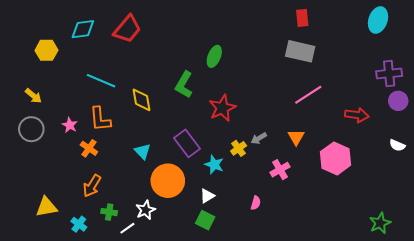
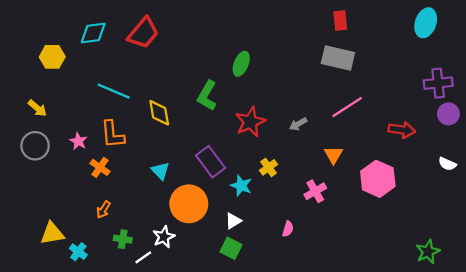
gray arrow: (259, 138) -> (298, 124), moved
orange arrow: (92, 186) -> (103, 210), size x0.7
cyan cross: (79, 224) -> (78, 252), moved

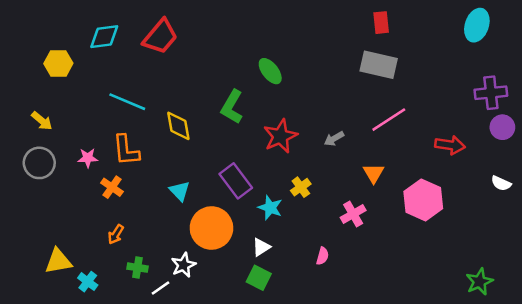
green ellipse: (241, 64) -> (270, 71), turned -60
pink star: (78, 141) -> (88, 158), turned -30

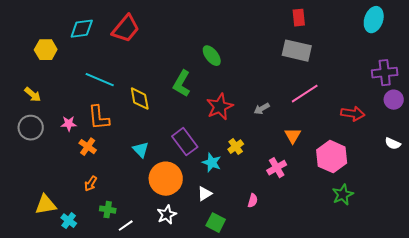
white star: (183, 265) -> (167, 215), moved
green square: (259, 278) -> (216, 223), moved
green star: (479, 282) -> (343, 195), moved

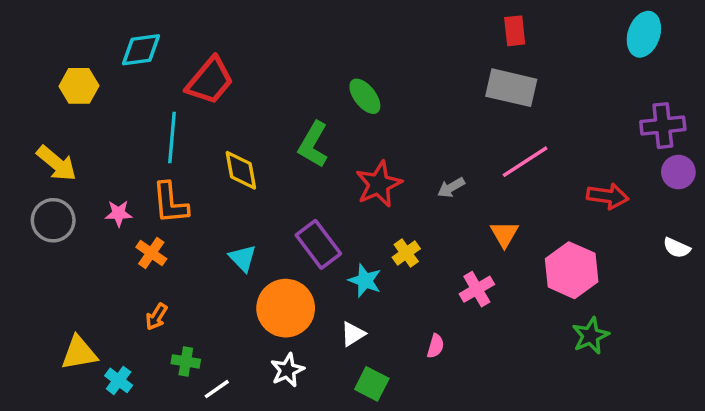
red trapezoid: (126, 29) -> (210, 81), moved
cyan line: (100, 80) -> (172, 138), turned 72
yellow arrow: (33, 95) -> (57, 163), size x1.4

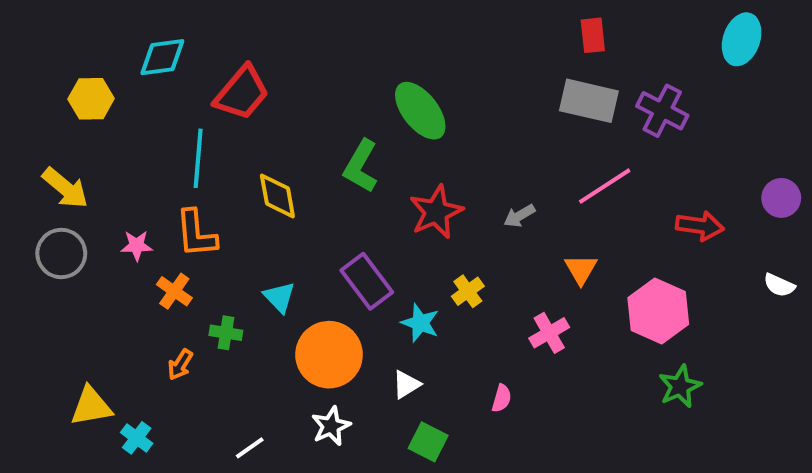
green ellipse: (365, 96) -> (420, 111), size x1.4
purple cross: (663, 126) -> (662, 111), moved, turned 33
green cross: (186, 361) -> (226, 333), moved

